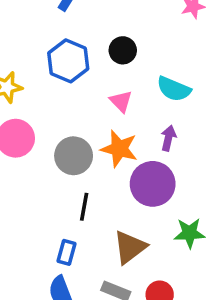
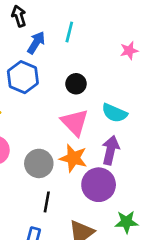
blue hexagon: (68, 61) -> (23, 77), moved
pink triangle: (121, 101) -> (75, 122), size x1.6
purple arrow: (168, 138) -> (111, 150), size x1.5

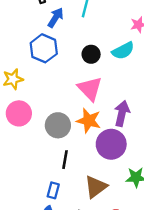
cyan semicircle: (115, 113) -> (123, 51), moved, turned -50

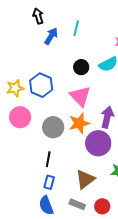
blue hexagon: (44, 48) -> (41, 85), moved
orange star: (89, 121) -> (79, 123), turned -30
black line: (65, 160) -> (48, 159), moved

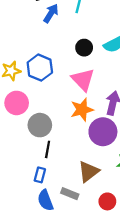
gray circle: (53, 127) -> (40, 125), moved
blue rectangle: (49, 182) -> (40, 175), moved
gray rectangle: (77, 204) -> (70, 194), moved

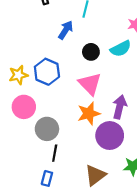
blue arrow: (51, 13) -> (66, 30), moved

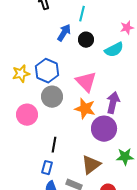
black circle: (91, 52) -> (86, 40), moved
pink circle: (24, 107) -> (27, 115), moved
orange star: (89, 114) -> (85, 109), turned 30
gray circle: (47, 129) -> (52, 97), moved

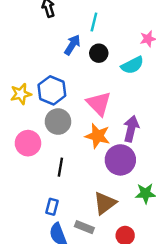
black line: (54, 145) -> (60, 167), moved

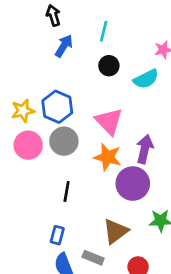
blue arrow: (72, 45) -> (64, 46), moved
pink circle: (28, 143) -> (28, 145), moved

